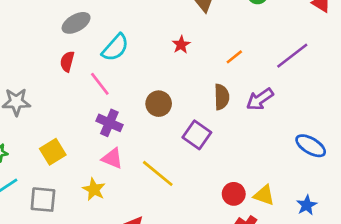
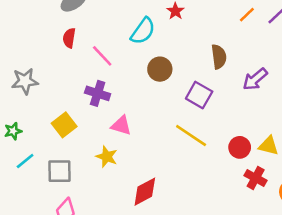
cyan semicircle: (115, 48) -> (143, 31), moved
orange line: (234, 57) -> (247, 15), moved
purple arrow: (260, 99) -> (255, 79), moved
purple cross: (109, 123) -> (98, 93), moved
yellow line: (158, 173) -> (191, 135), moved

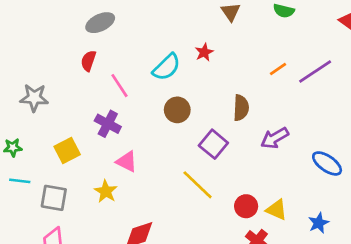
cyan line: (25, 161) -> (20, 181), turned 36

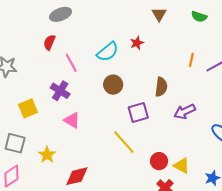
orange line: (278, 69) -> (191, 60), turned -48
purple square: (213, 144) -> (138, 112), turned 30
yellow star: (106, 191) -> (47, 155), moved

